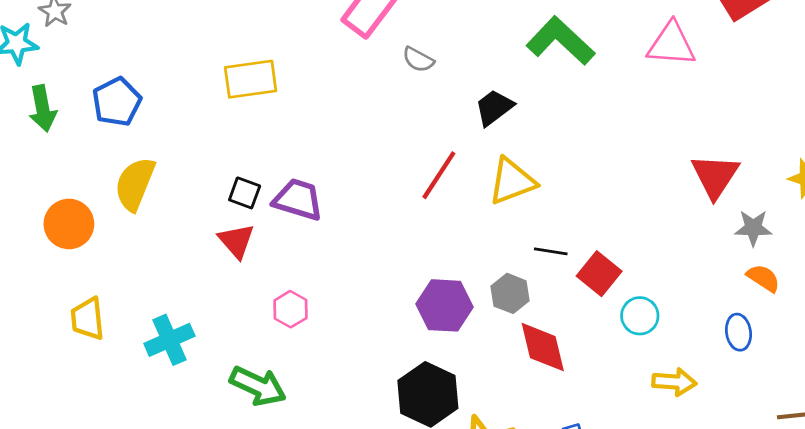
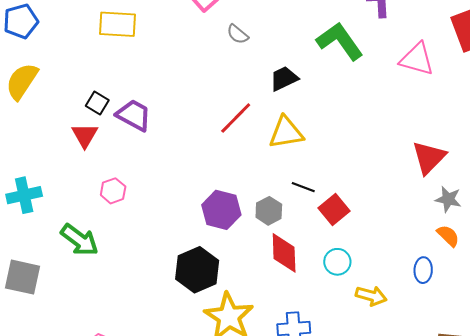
cyan circle: (640, 316) -> (337, 262), moved

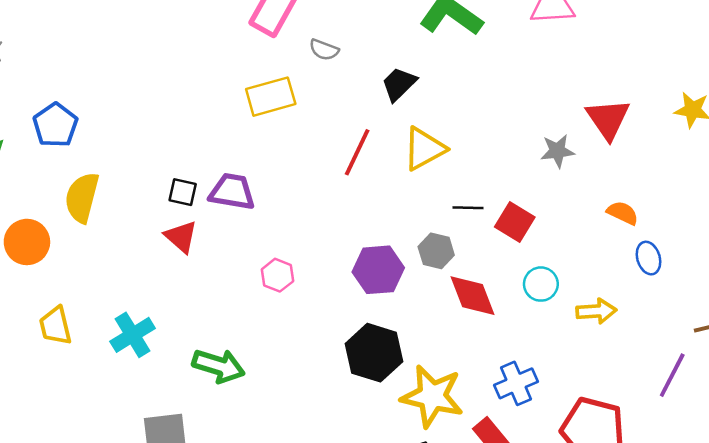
yellow rectangle: (118, 24) -> (271, 97), moved
pink hexagon: (113, 191) -> (277, 275), moved
gray star: (448, 199) -> (557, 151), moved
orange semicircle: (448, 236) -> (623, 213), moved

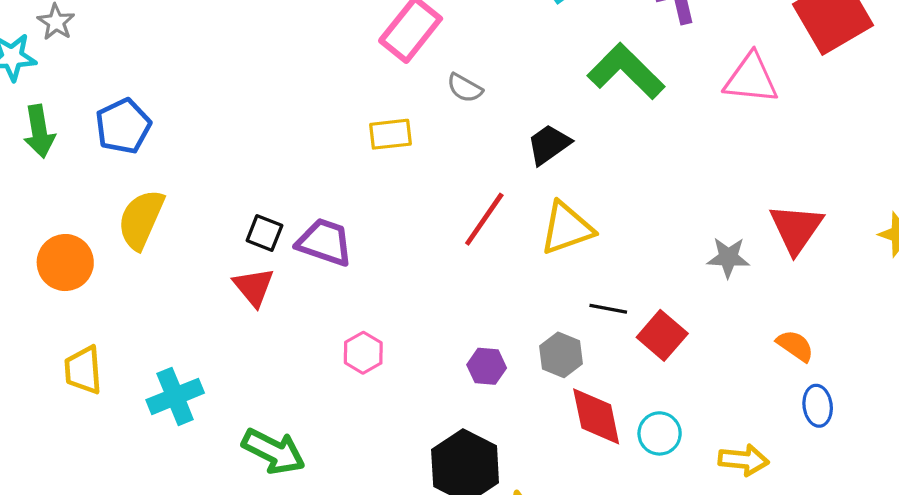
yellow rectangle: (271, 97) -> (391, 134), size x0.7
purple hexagon: (378, 270) -> (487, 366), size x0.6
cyan circle: (541, 284) -> (660, 433), moved

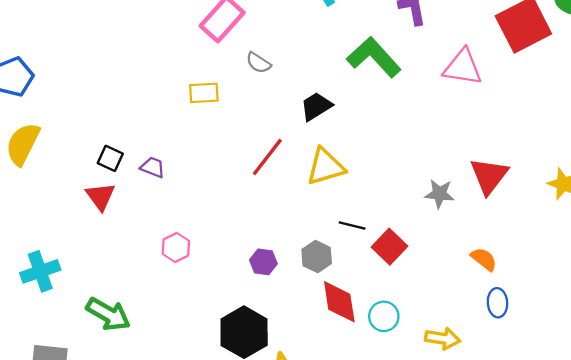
purple trapezoid: (325, 242) -> (153, 167), size x0.6

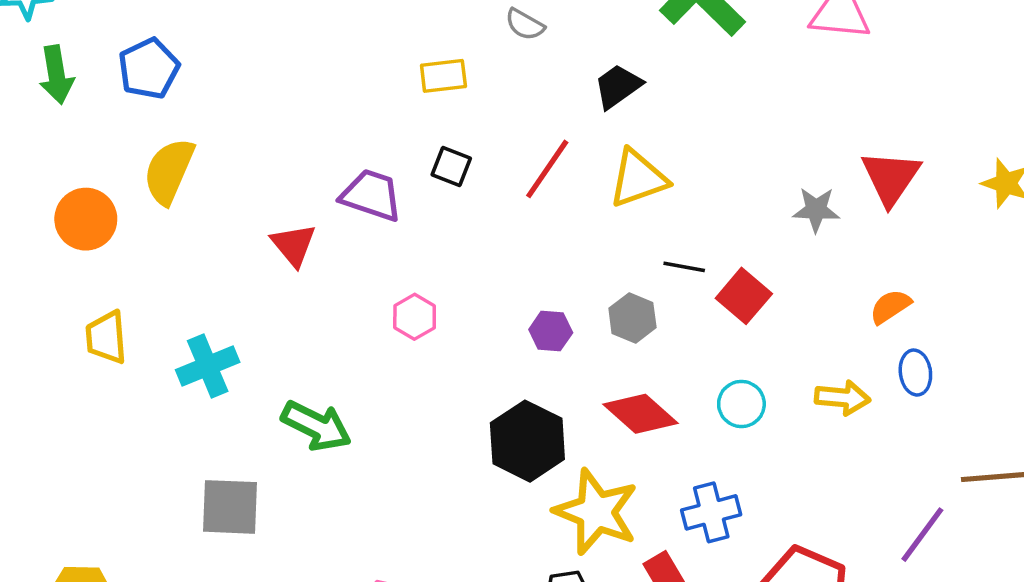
black square: (110, 158) -> (451, 166), moved
purple trapezoid: (153, 167) -> (371, 195), size x1.6
orange semicircle: (484, 259) -> (890, 307), turned -68
red diamond: (339, 302) -> (640, 414), moved, turned -36
yellow arrow: (443, 338) -> (842, 398), moved

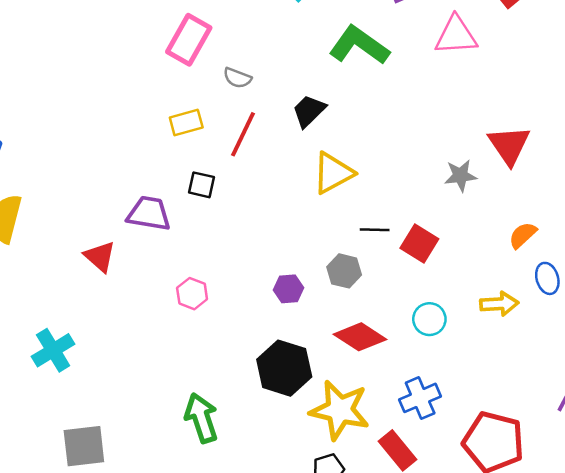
red line: (547, 169) -> (243, 134), moved
green arrow: (316, 426) -> (201, 418), moved, turned -126

